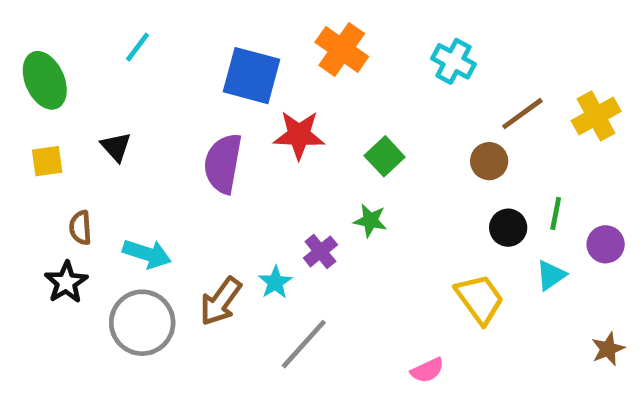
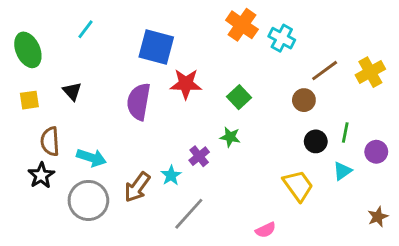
orange cross: (342, 49) -> (242, 25), moved
brown semicircle: (80, 228) -> (50, 141), size x1.4

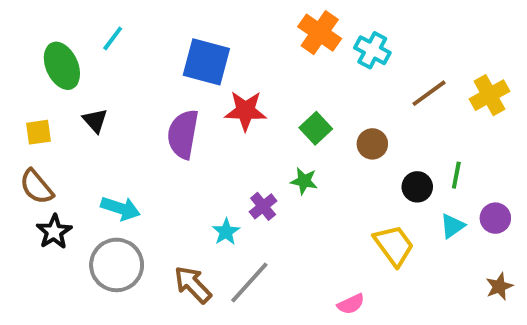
green ellipse: (28, 50) -> (62, 66), moved
brown circle: (304, 100) -> (372, 144), moved
brown semicircle: (50, 141) -> (37, 187), moved, turned -36
purple circle: (376, 152) -> (495, 218), moved
brown arrow: (137, 187) -> (193, 284), moved, turned 100

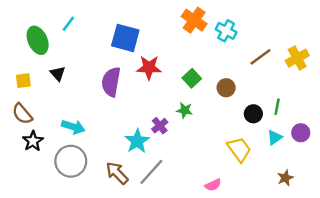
cyan star: (226, 232) -> (137, 141), size x1.5
brown star: (499, 286) -> (285, 178), moved

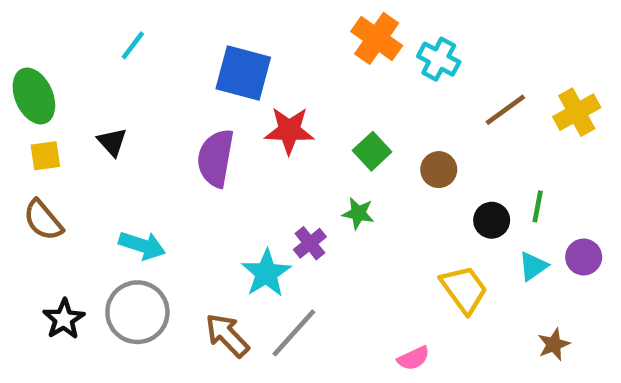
green ellipse: (38, 40) -> (34, 96), moved
black star: (33, 141) -> (64, 319), moved

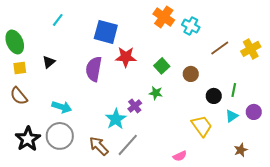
black triangle: (112, 142) -> (49, 62), turned 32
black star: (64, 319) -> (28, 139), size x1.4

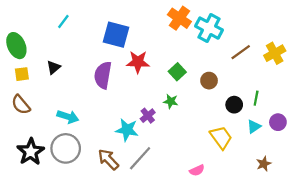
cyan cross: (191, 26) -> (209, 28), size x1.4
cyan star: (116, 119) -> (127, 130), turned -30

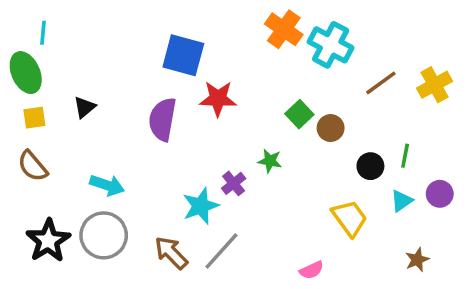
cyan line: (63, 21) -> (43, 33), moved, turned -32
green square: (177, 72) -> (299, 114), moved
cyan star: (127, 130) -> (201, 206), turned -30

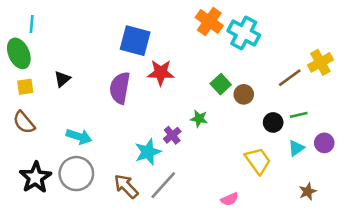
brown line: (381, 83) -> (290, 78), moved
green line: (405, 156) -> (299, 115), turned 66

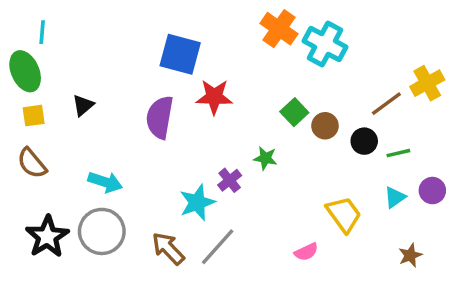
black circle: (273, 122) -> (364, 141), moved
pink semicircle: (230, 199) -> (306, 252), moved

